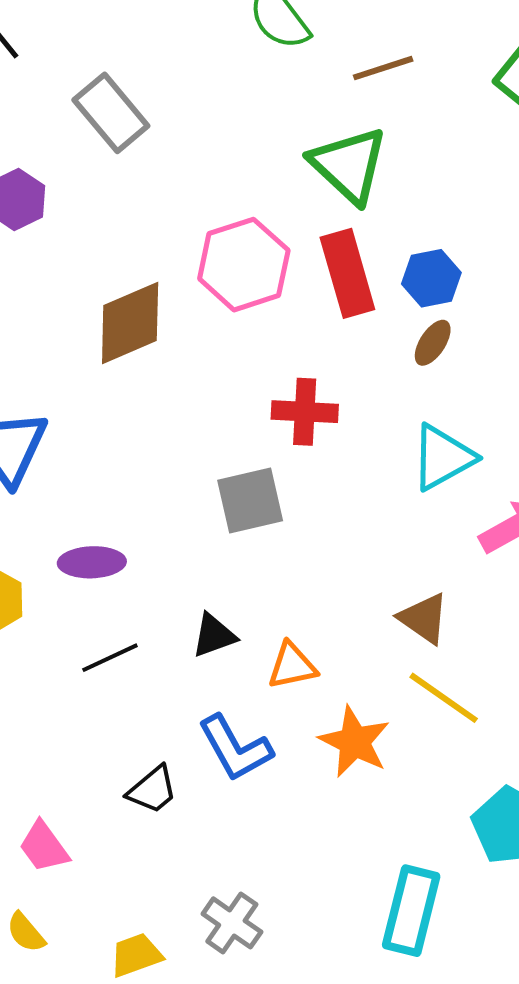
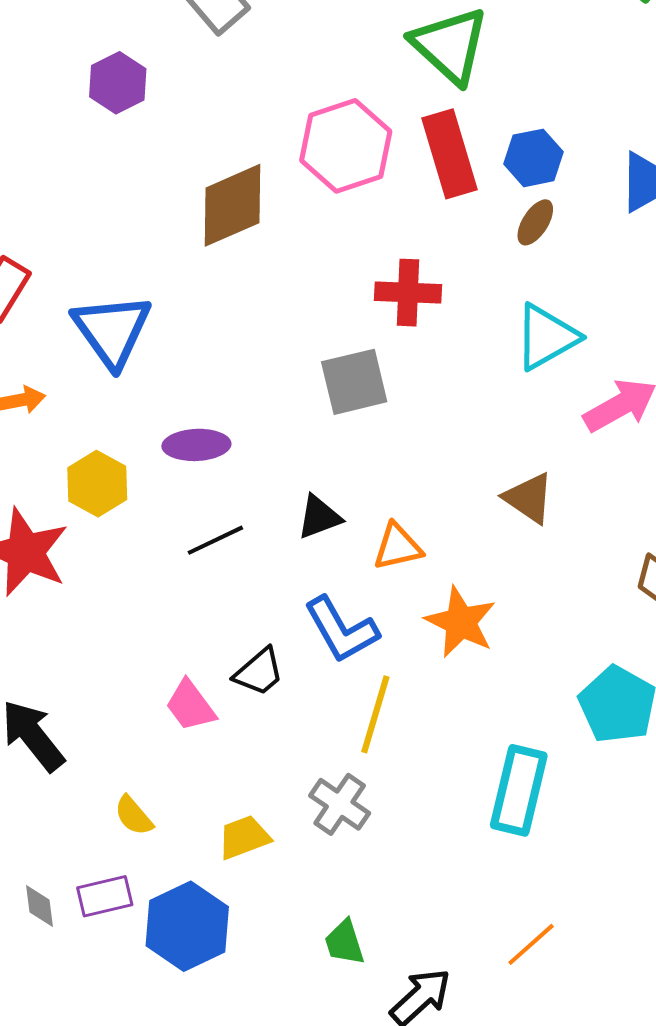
yellow line: (444, 698) -> (375, 714), moved, turned 72
pink trapezoid: (44, 847) -> (190, 706), moved

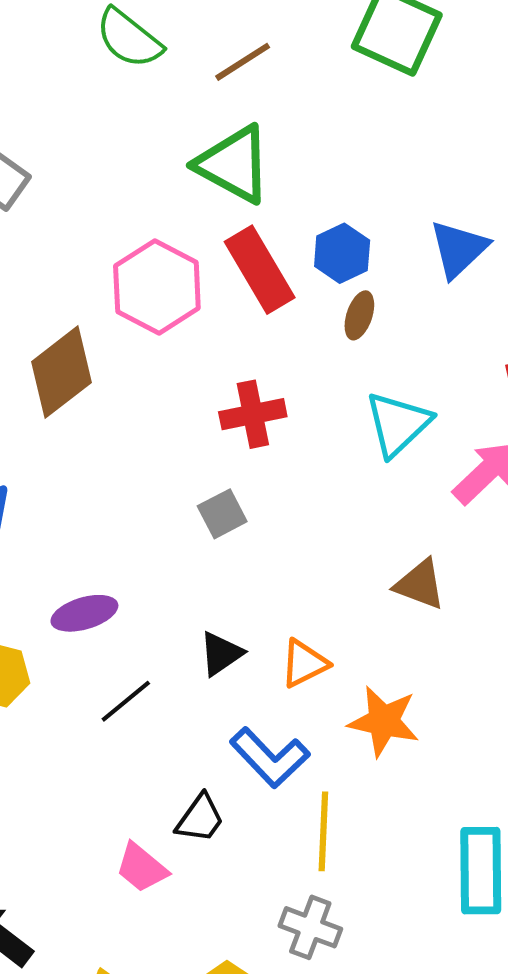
gray square: (354, 382) -> (222, 514), size x0.7

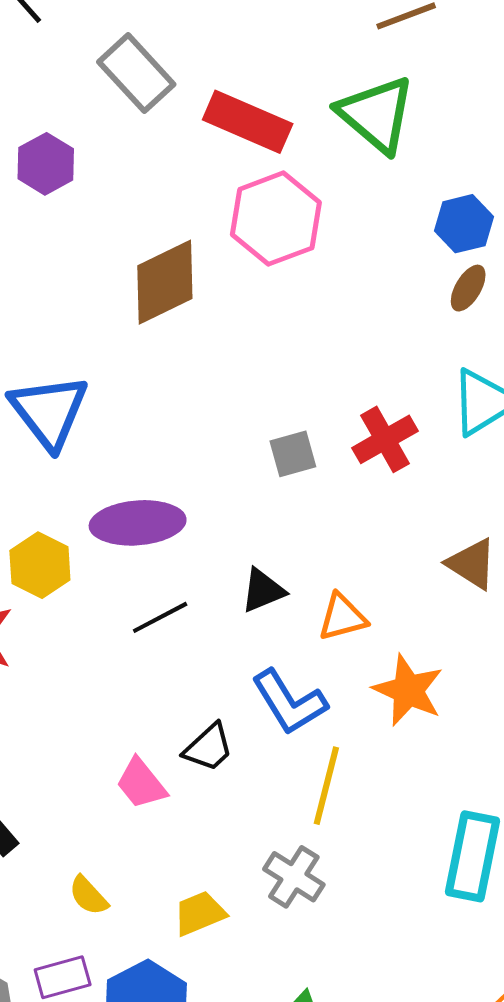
red rectangle: (260, 270) -> (248, 122), moved, turned -48
red cross: (253, 414) -> (385, 439), moved, turned -30
purple ellipse: (84, 613) -> (138, 523), size x1.4

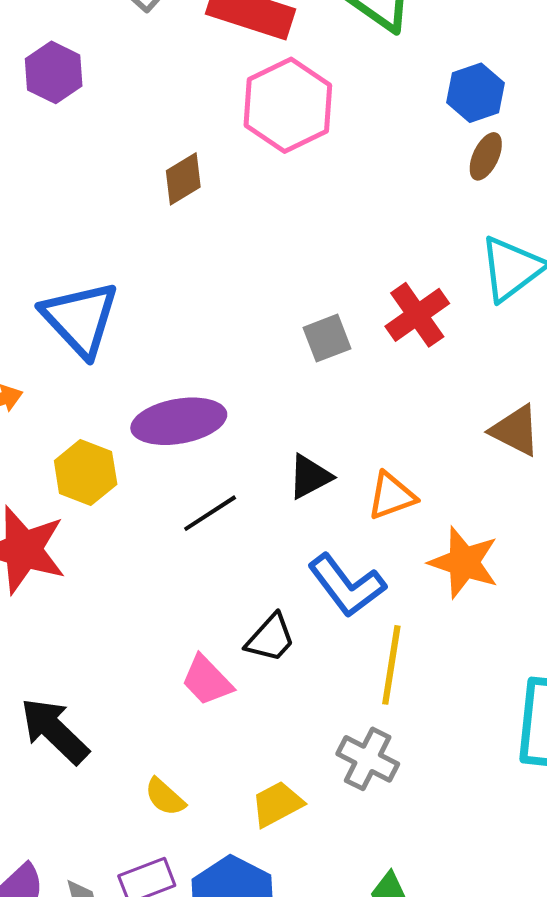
brown diamond: (165, 282) -> (183, 179), size x0.6

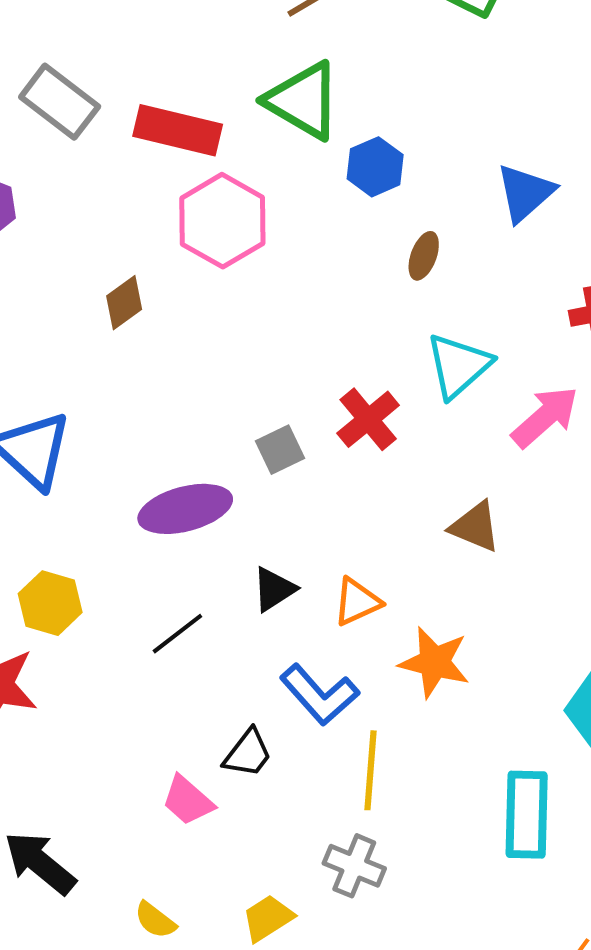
blue hexagon: (476, 93) -> (375, 167), moved
purple ellipse: (179, 421) -> (185, 509), moved

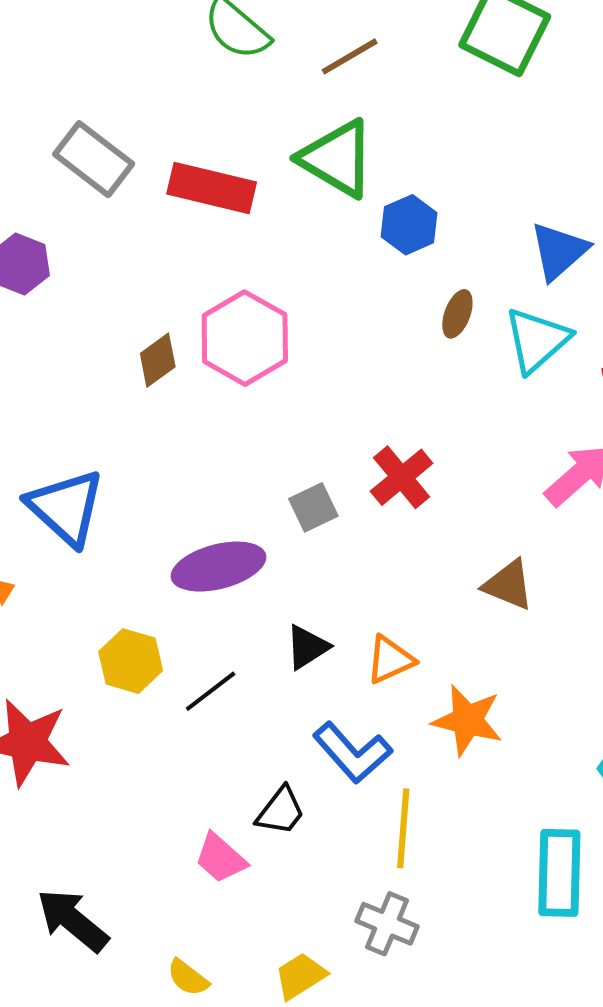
pink hexagon: (222, 221) -> (245, 338), moved
cyan triangle: (459, 366) -> (537, 340), moved
yellow hexagon: (50, 603) -> (131, 661), moved

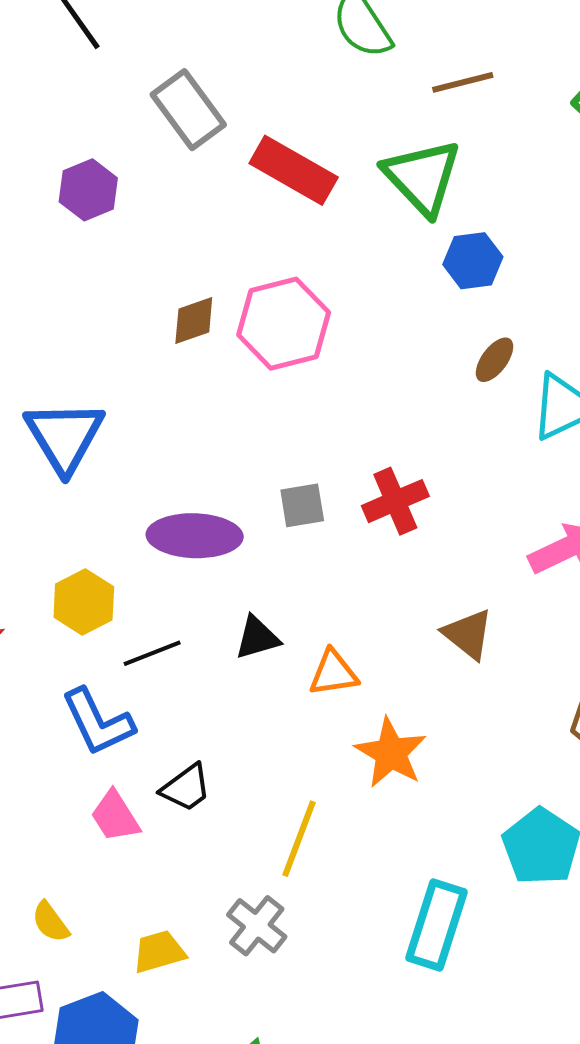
blue L-shape: (352, 753) -> (98, 722), moved

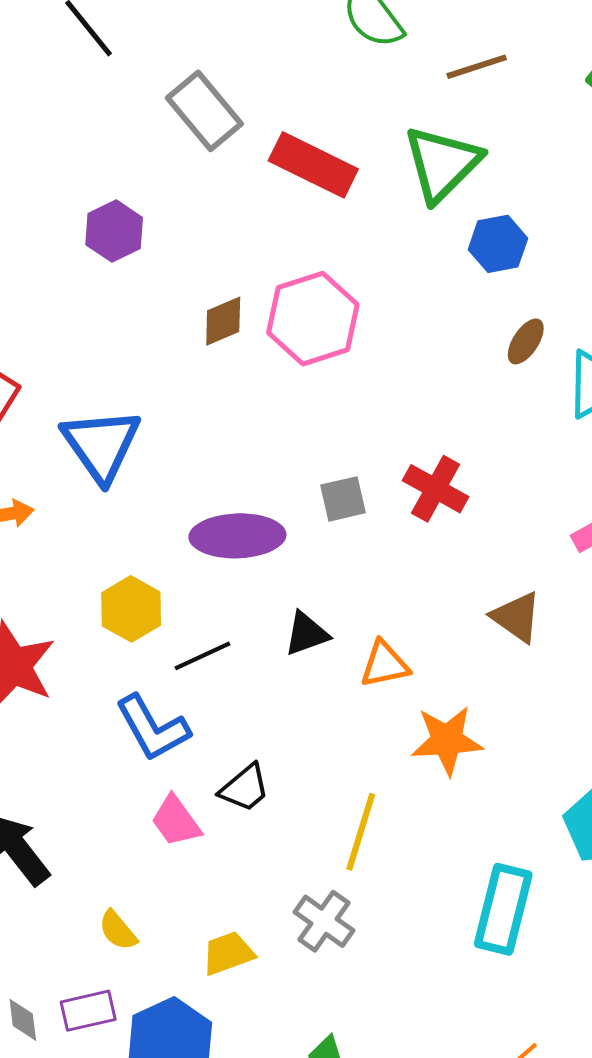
green triangle: (422, 177) -> (442, 164), turned 32
purple hexagon: (88, 190) -> (114, 231), moved
red cross: (395, 501) -> (436, 489), turned -34
orange star: (391, 753) -> (447, 740), turned -30

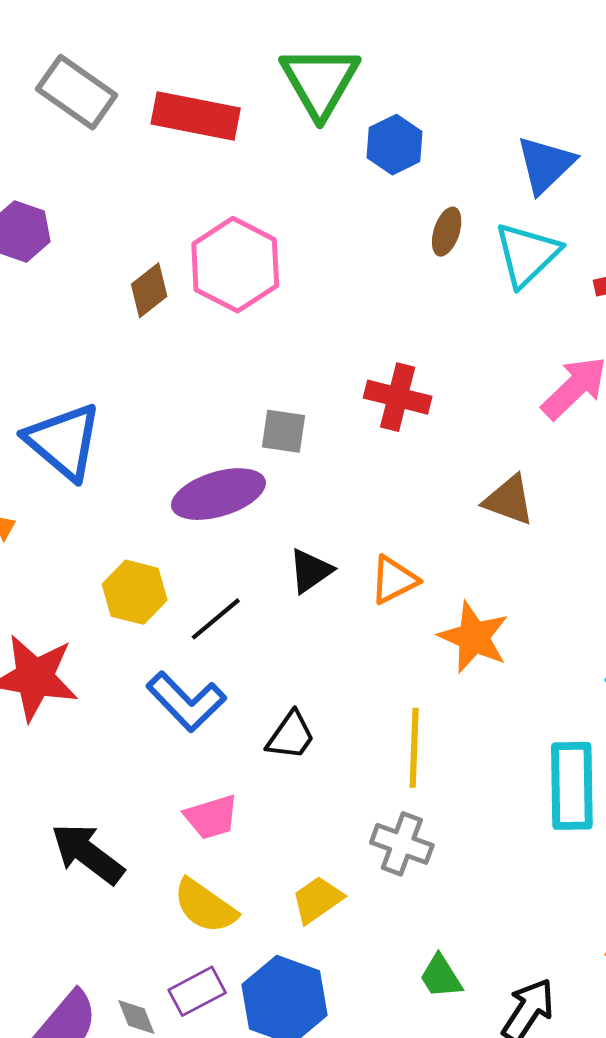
gray square: (343, 499) -> (284, 431), moved, turned 36
orange star: (447, 740) -> (474, 637), turned -30
pink trapezoid: (176, 821) -> (211, 817), moved, turned -56
yellow semicircle: (118, 930) -> (205, 906), size x1.5

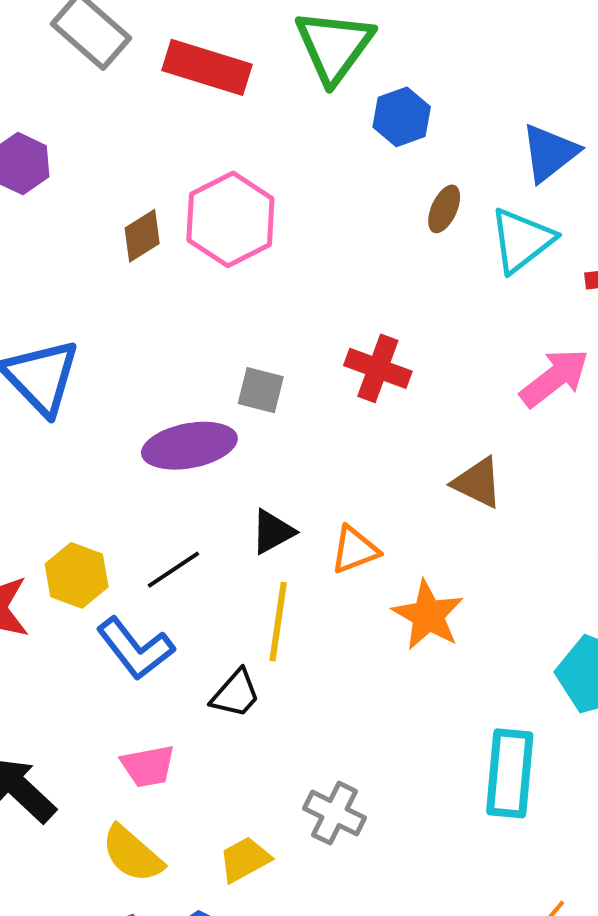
yellow hexagon: (135, 592) -> (77, 575), moved
yellow line: (414, 748) -> (278, 622), moved

